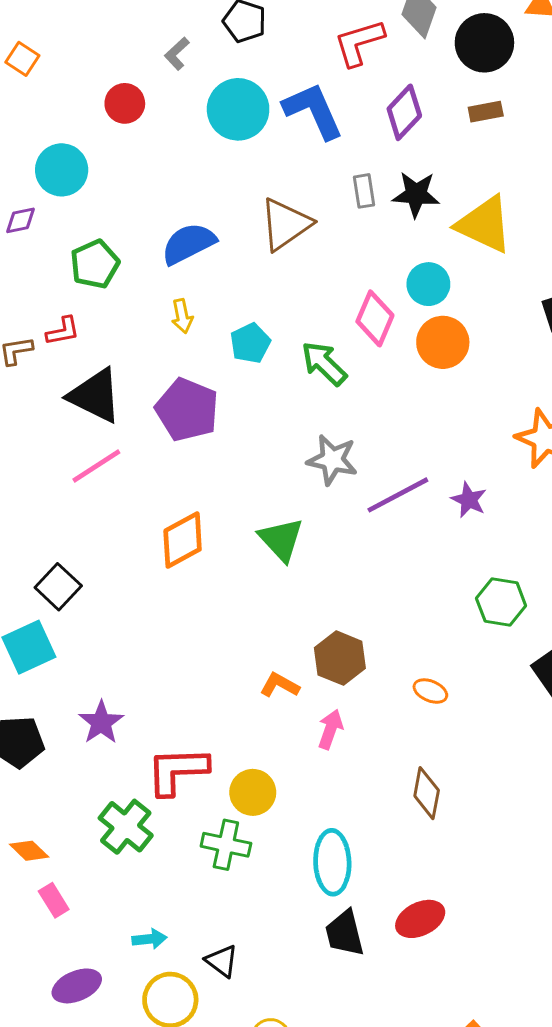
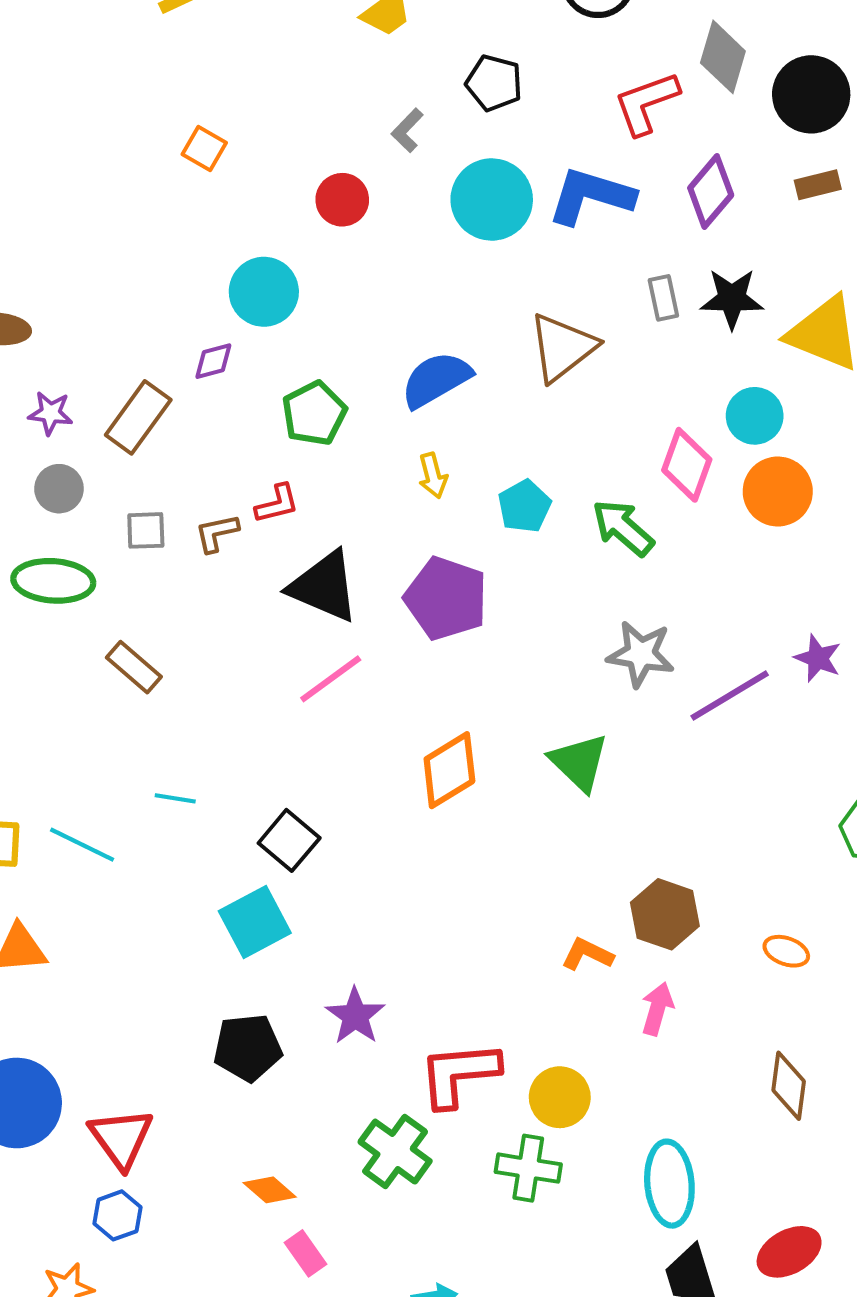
blue L-shape: (313, 111) -> (591, 196), turned -46
purple star: (469, 500) -> (818, 658), moved

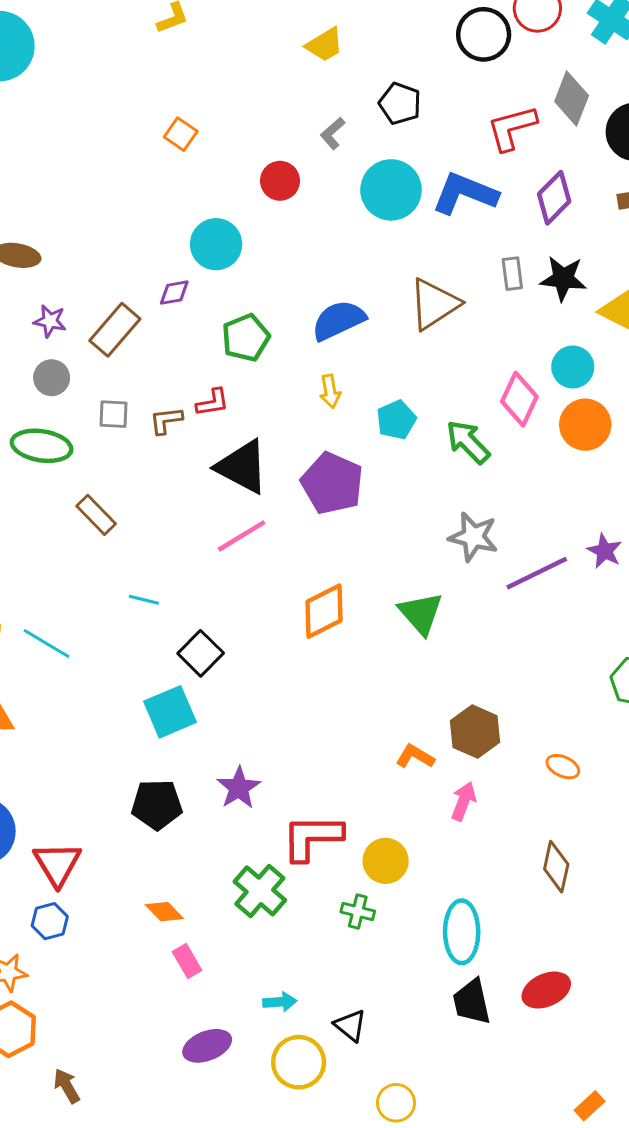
cyan line: (175, 798) -> (144, 600), moved
green cross: (528, 1168) -> (358, 912), size x0.7

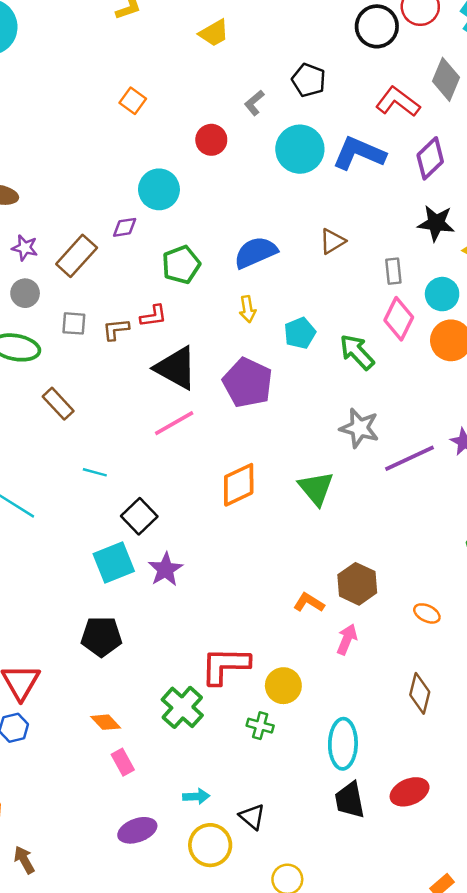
yellow trapezoid: (325, 45) -> (214, 33), moved
red L-shape: (512, 128) -> (398, 102), turned 51
gray rectangle: (512, 274) -> (393, 271), moved
brown triangle: (434, 304) -> (332, 241), size x0.6
purple star: (239, 788) -> (165, 569), moved

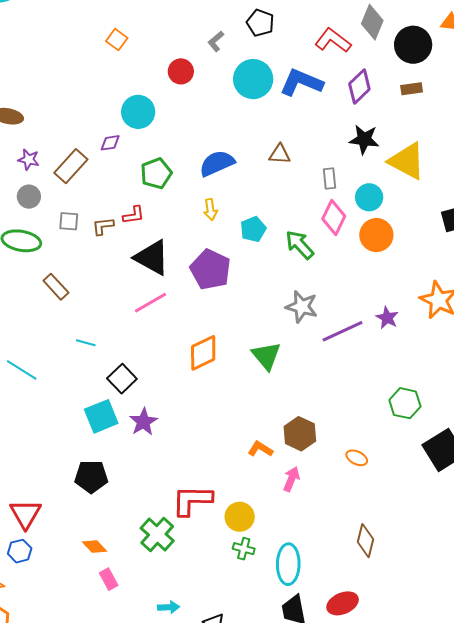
brown triangle: (332, 241) -> (280, 154), turned 35
brown diamond: (420, 693) -> (365, 541), moved
green cross: (260, 726) -> (244, 549), moved

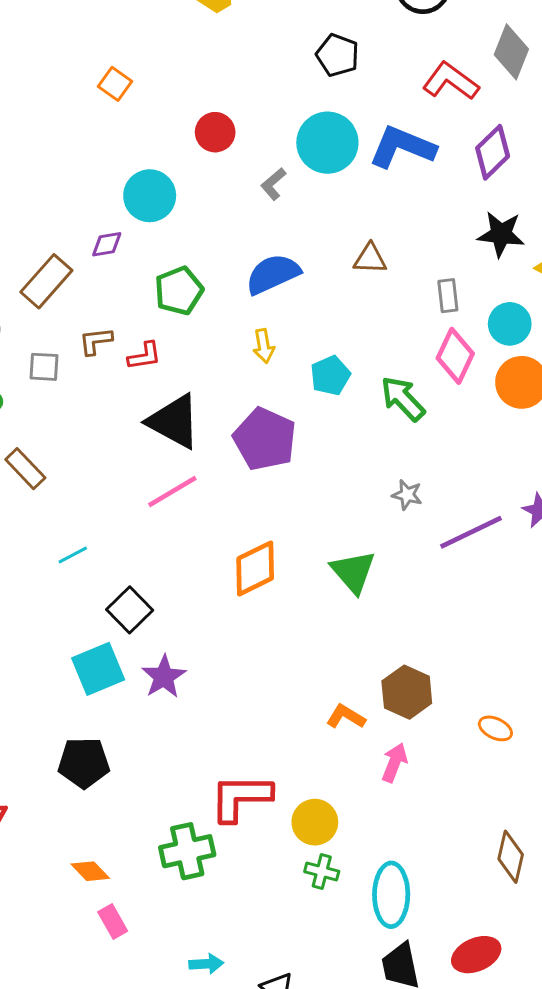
gray L-shape: (216, 41) -> (273, 184), moved
brown L-shape: (103, 226) -> (96, 341), moved
gray star: (302, 307) -> (407, 495), size x0.6
cyan line: (86, 343) -> (73, 555), turned -42
green cross: (157, 534) -> (187, 851), turned 36

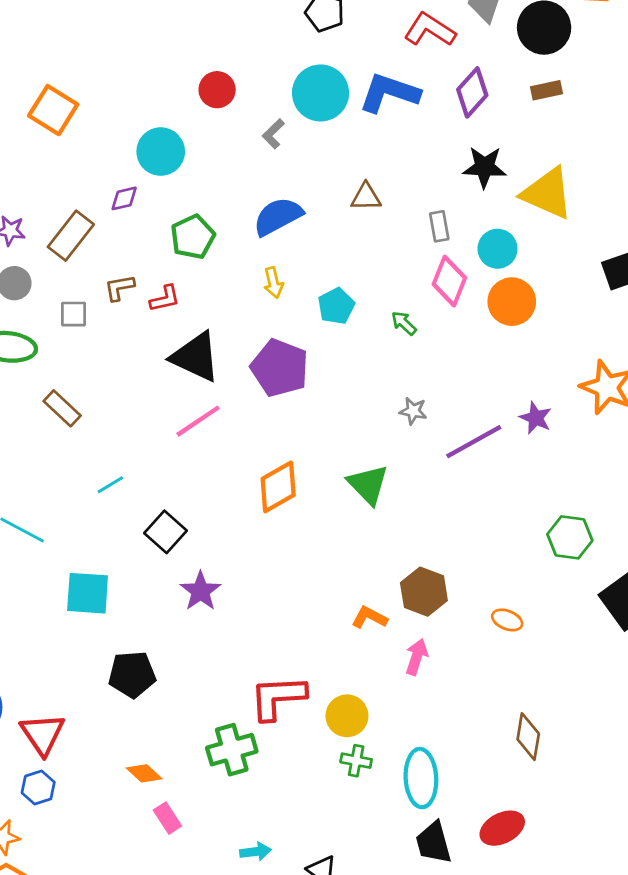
orange square: (115, 84) -> (53, 110), moved, size x1.6
green arrow: (403, 399) -> (404, 323), size x0.6
cyan square: (98, 669) -> (88, 593), moved, turned 30

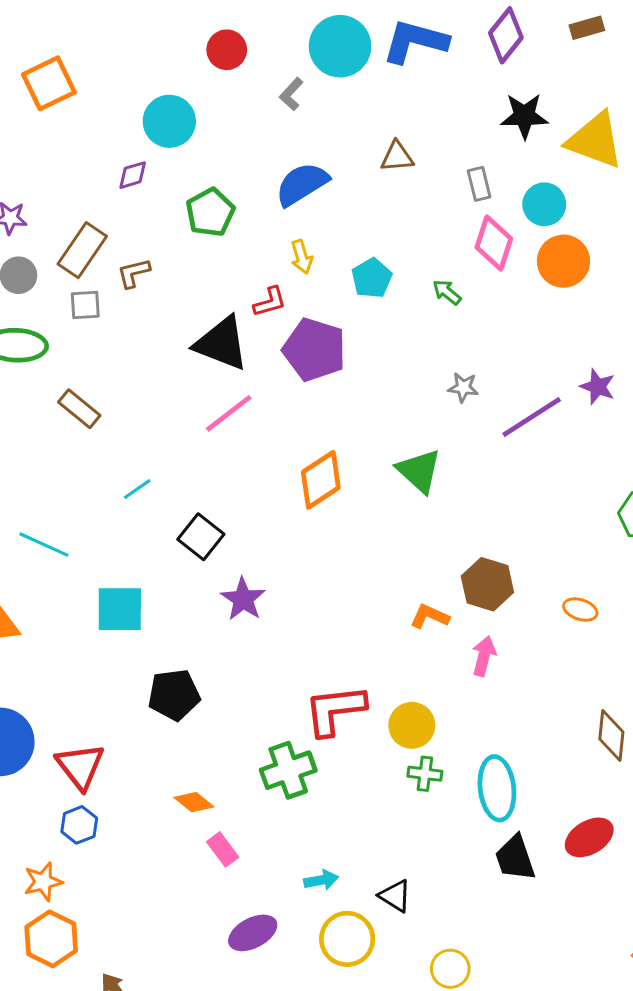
orange square: (53, 110) -> (49, 83), turned 36
brown rectangle: (71, 236) -> (82, 250), moved
red L-shape: (165, 299) -> (270, 302), moved

